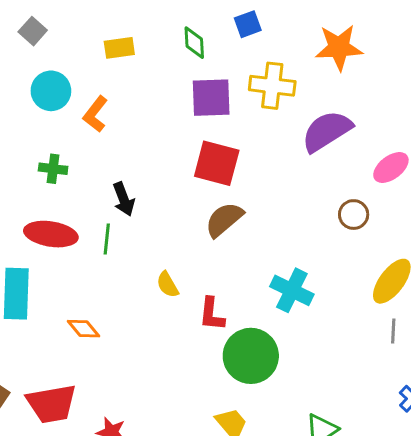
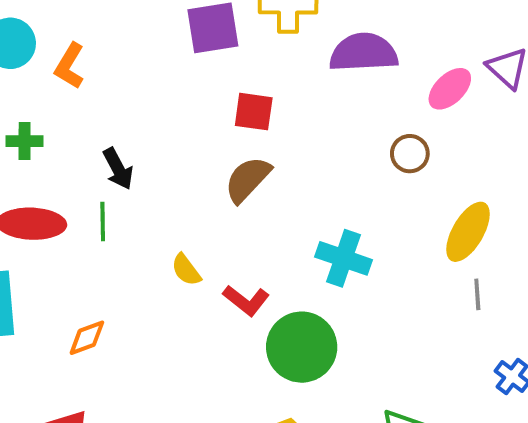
purple semicircle: (327, 131) -> (364, 53), turned 36
red square: (217, 163) -> (254, 112), moved, size x0.7
red L-shape: (212, 314) -> (246, 300), turned -51
orange diamond: (84, 329) -> (87, 338), turned -64

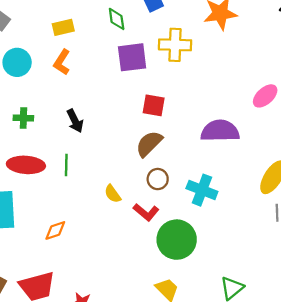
purple semicircle: (364, 53) -> (220, 131), moved
orange L-shape: (70, 66) -> (62, 62), moved
brown circle: (410, 154) -> (158, 179), moved
black arrow: (118, 169) -> (75, 121), moved

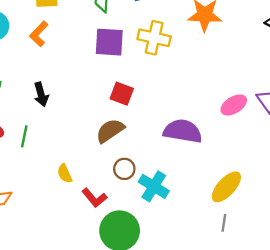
brown circle: (158, 179) -> (124, 169), moved

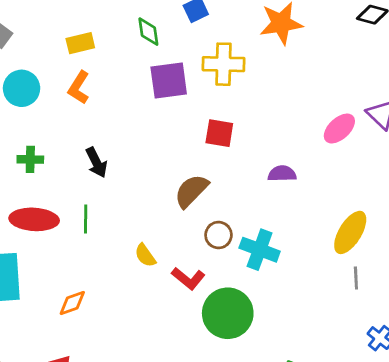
red square: (122, 94) -> (219, 133), moved
purple semicircle: (183, 131) -> (282, 174), size x0.6

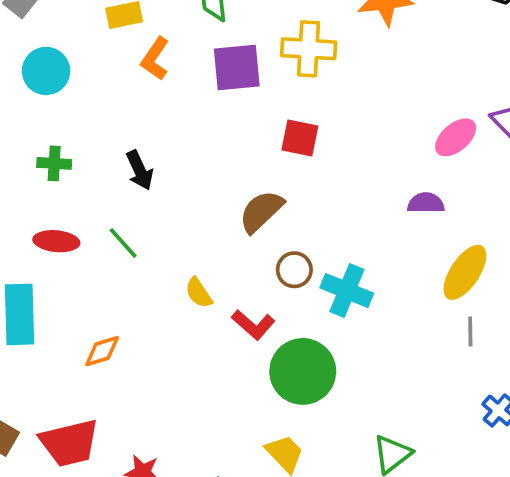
orange L-shape: (79, 88) -> (155, 59), moved
purple semicircle: (282, 174) -> (426, 203), moved
red ellipse: (34, 219) -> (56, 241), size x0.7
green line: (86, 219) -> (123, 243), turned -44

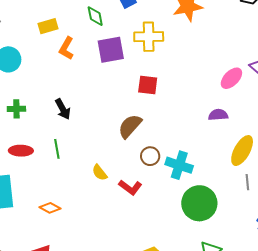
green line: (123, 243) -> (57, 149), turned 36
orange diamond: (102, 351) -> (50, 208), turned 50
green circle: (303, 371) -> (199, 203), moved

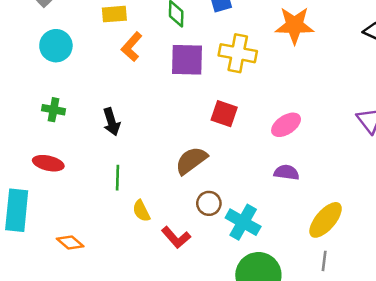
pink ellipse: (231, 78) -> (286, 125), moved
purple semicircle: (218, 115) -> (287, 172), moved
green line: (57, 149) -> (118, 178), moved

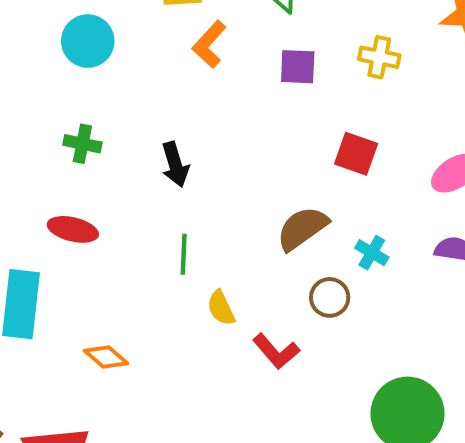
yellow cross: (238, 53) -> (379, 57), size x0.7
purple square: (187, 60) -> (298, 67), size x0.7
cyan cross: (243, 222) -> (372, 253), moved, size x0.6

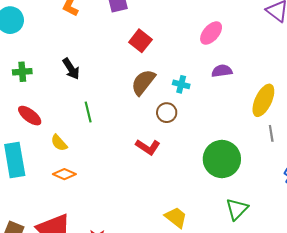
red square: (356, 154) -> (140, 41), moved, turned 35
red ellipse: (73, 229) -> (30, 116), turned 40
yellow semicircle: (221, 308) -> (59, 143), moved

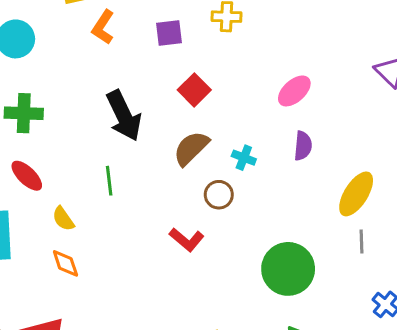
black arrow: (71, 69) -> (124, 116), moved, size x1.6
purple semicircle: (222, 71) -> (303, 146), turned 96
green cross: (22, 72) -> (24, 113), size x1.4
orange diamond: (64, 174) -> (65, 263), turned 40

